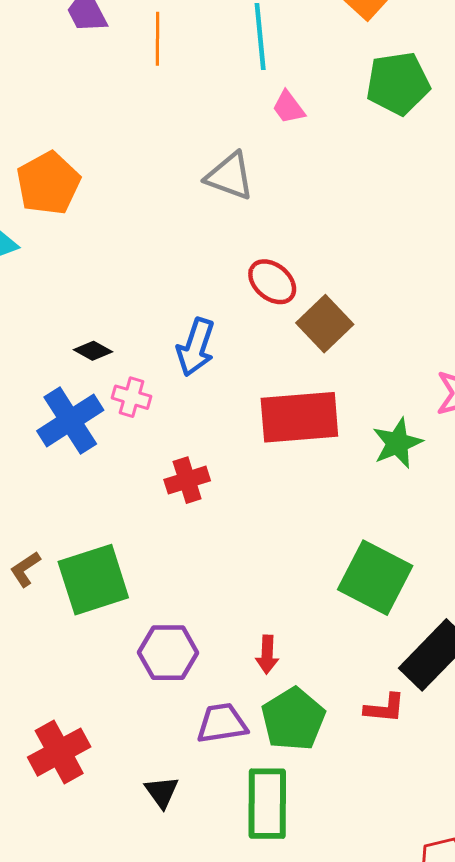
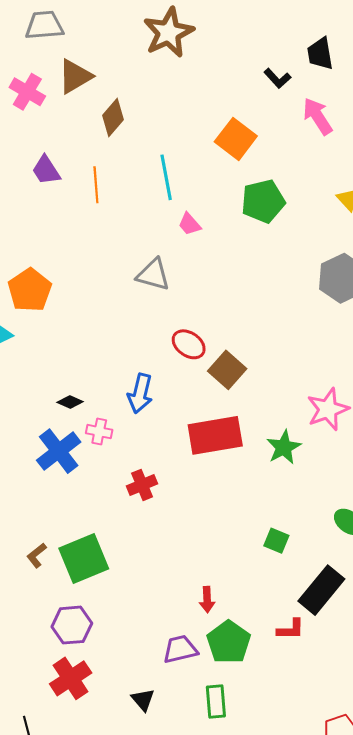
green square: (375, 578) -> (276, 541), size x0.5
purple hexagon: (168, 653) -> (72, 625), moved
green rectangle: (267, 804) -> (216, 702), size x0.7

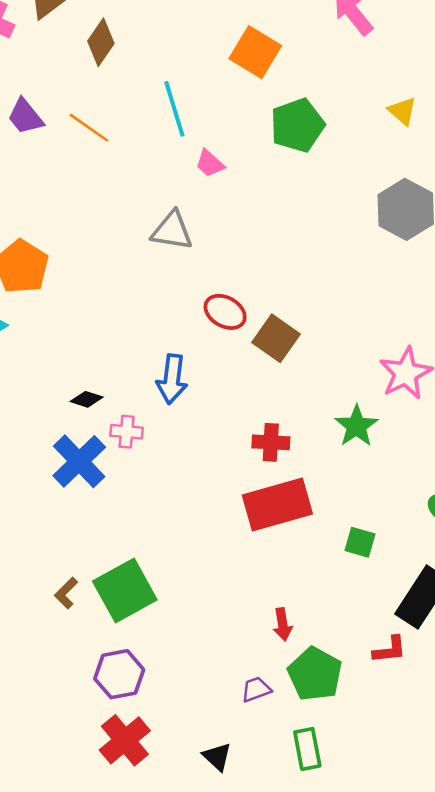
orange line: (96, 185) -> (89, 128), turned -44
red rectangle: (215, 435) -> (277, 505), moved
red cross: (142, 485) -> (271, 442), moved, turned 32
purple trapezoid: (180, 649) -> (256, 689), size x0.7

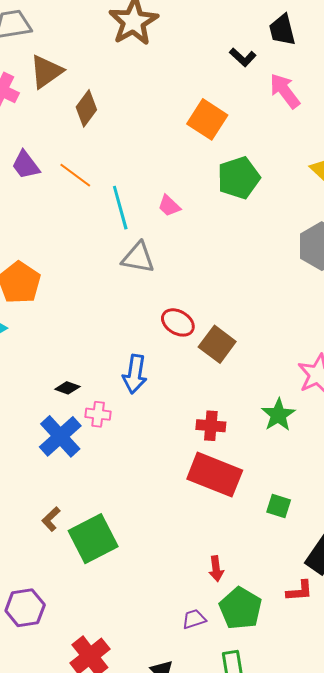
cyan line: (174, 109) -> (120, 208), moved
red rectangle: (277, 505) -> (215, 475), turned 36
brown L-shape: (66, 593) -> (51, 519), moved
purple hexagon: (119, 674) -> (25, 608), moved

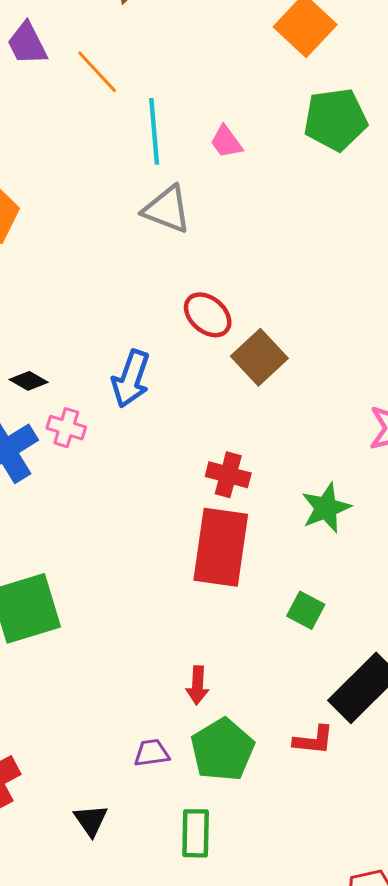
green star: (278, 415) -> (326, 508), moved
red rectangle: (215, 475) -> (221, 547), turned 66

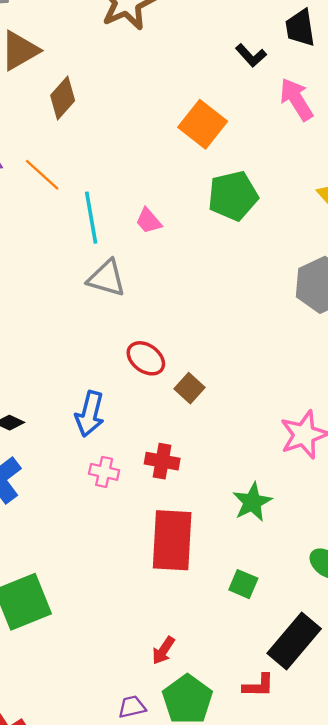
brown square: (259, 357) -> (189, 388), size x0.7
pink cross: (66, 428) -> (104, 472), moved
red cross: (228, 475) -> (162, 461), moved
red arrow: (198, 685) -> (163, 650), turned 36

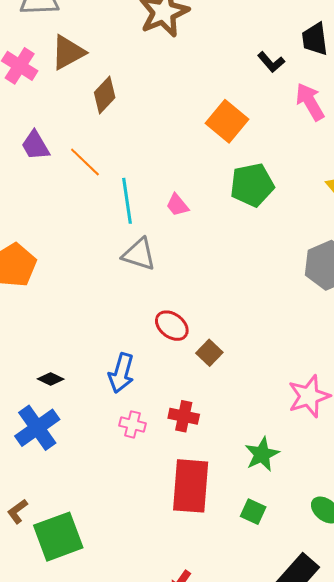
green square: (243, 584) -> (253, 512), moved

